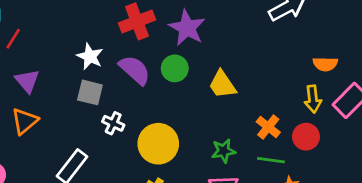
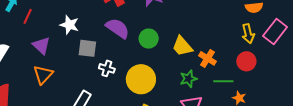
white star: (90, 56) -> (69, 25), moved
green circle: (175, 68) -> (149, 39), moved
yellow trapezoid: (222, 85) -> (182, 46), moved
orange cross: (268, 127) -> (207, 58), moved

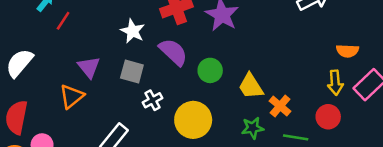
white star: (69, 25) -> (133, 31), moved
purple triangle: (41, 46) -> (89, 67), moved
white cross: (107, 68) -> (152, 100), turned 35

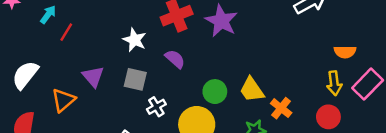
purple semicircle: (173, 52) -> (175, 59), size x0.7
green circle: (210, 70) -> (215, 92), moved
orange triangle: (72, 96) -> (63, 100), moved

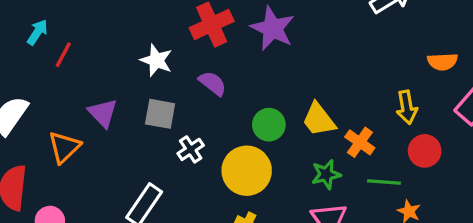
yellow arrow: (334, 83) -> (407, 107), moved

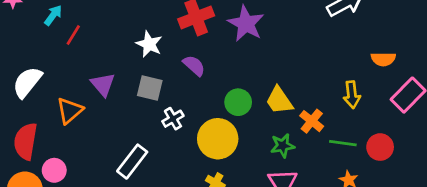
red circle: (425, 151) -> (380, 147), moved
green line: (384, 182) -> (343, 143), moved

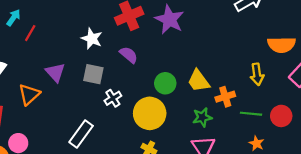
orange semicircle: (383, 59) -> (282, 45), size x1.4
orange cross: (312, 121) -> (225, 97), turned 36

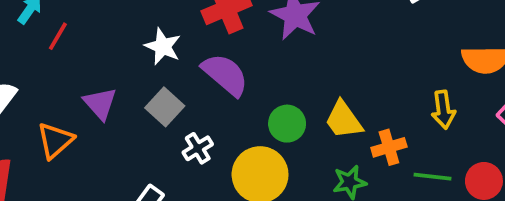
purple semicircle: (129, 55) -> (225, 75), size x1.5
gray square: (93, 74) -> (165, 107), turned 30

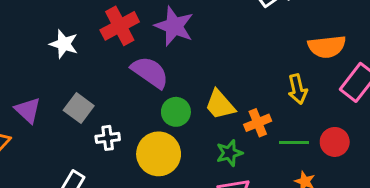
white star: (163, 46) -> (64, 44), moved
purple semicircle: (225, 75) -> (150, 72), moved
white cross: (198, 148) -> (108, 138), turned 30

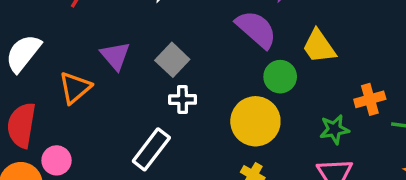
yellow trapezoid: (220, 105) -> (319, 46), moved
white cross: (108, 138) -> (183, 99), moved

